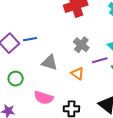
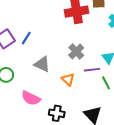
blue line: (30, 39) -> (26, 38), turned -56

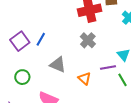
gray cross: (76, 52) -> (88, 40), moved

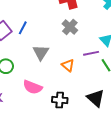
gray triangle: (58, 65) -> (41, 52), turned 42

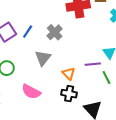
gray cross: (70, 27) -> (55, 32), moved
black cross: (60, 100) -> (69, 94), moved

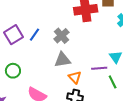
gray triangle: (43, 58) -> (62, 60), moved, turned 42

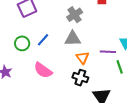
blue line: (35, 35) -> (43, 40), moved

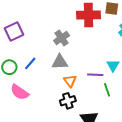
pink semicircle: (43, 70) -> (20, 92), moved
black cross: (80, 78) -> (68, 101), turned -35

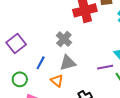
blue line: (30, 63) -> (41, 63), moved
orange triangle: (70, 81) -> (57, 81), moved

